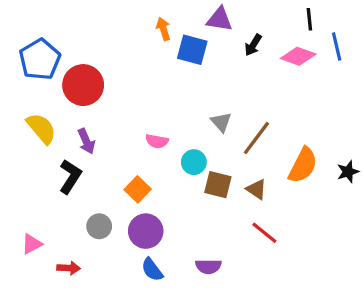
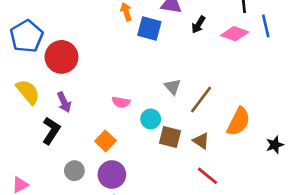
black star: (348, 172) -> (275, 145), moved

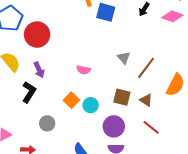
cyan circle: (151, 119) -> (91, 105), moved
purple circle: (112, 175) -> (114, 126), moved

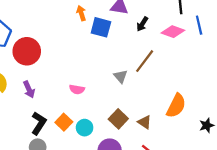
brown line: (146, 68) -> (145, 61), moved
black L-shape: (29, 92) -> (39, 123), moved
brown square: (122, 97) -> (118, 119), turned 30

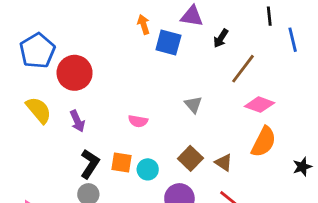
pink diamond: (173, 32) -> (259, 105), moved
brown line: (145, 61) -> (243, 69), moved
orange square: (64, 122) -> (121, 163), turned -35

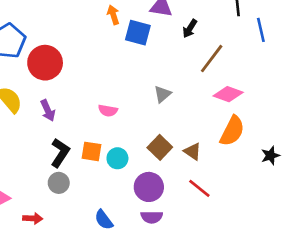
gray triangle: (193, 105) -> (163, 94), turned 30

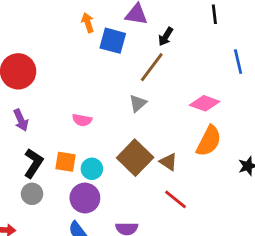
blue line: (261, 30) -> (238, 62), moved
brown line: (212, 59) -> (152, 67), moved
brown square: (160, 147) -> (135, 158), size x1.4
purple circle: (149, 187) -> (85, 198), moved

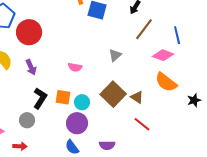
blue line: (238, 62) -> (177, 35), moved
brown line: (152, 67) -> (144, 29), moved
orange semicircle: (209, 141) -> (166, 82), turned 100
gray circle: (32, 194) -> (27, 120), moved

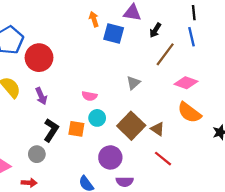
blue line: (177, 35) -> (192, 37), moved
cyan circle: (82, 102) -> (97, 118), moved
purple circle: (77, 123) -> (110, 157), moved

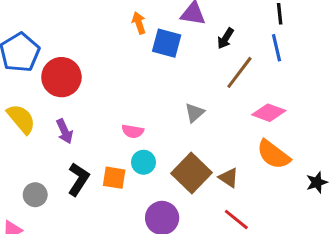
gray circle: (37, 154) -> (35, 195), moved

